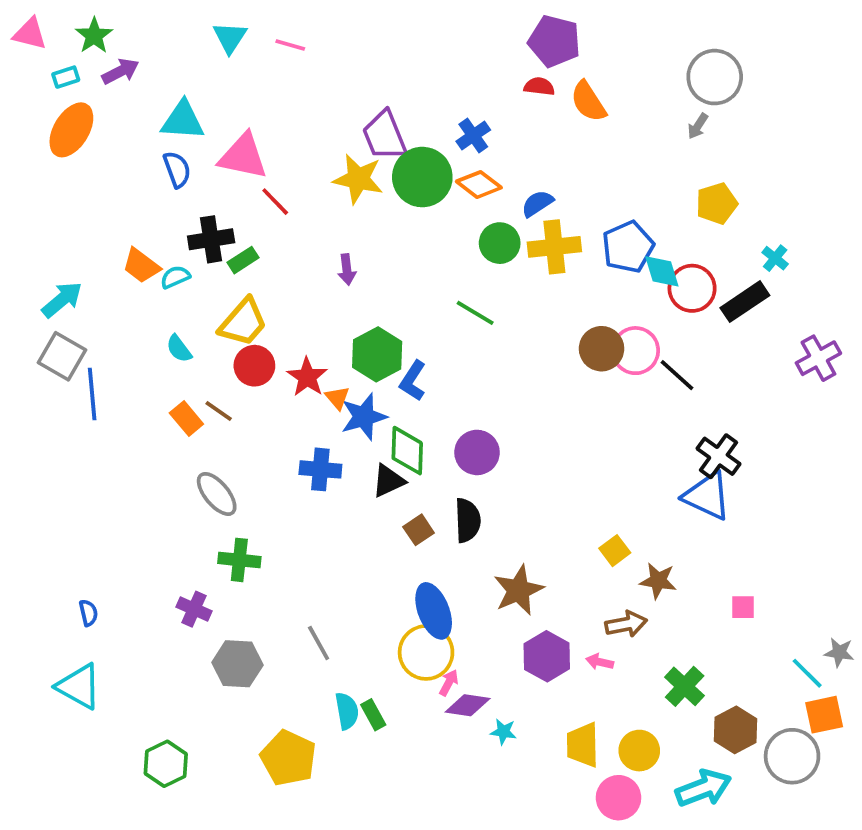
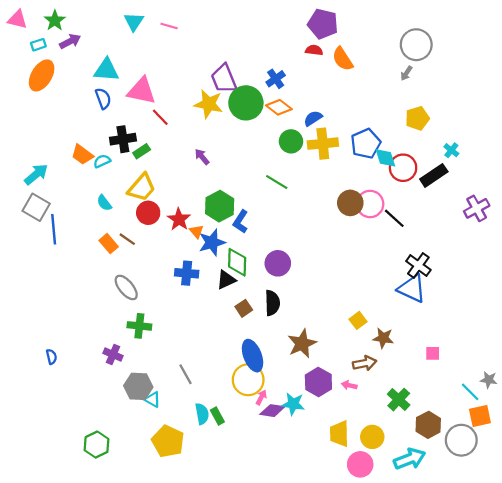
purple arrow: (347, 269) -> (202, 157), turned 147
cyan triangle: (79, 686) -> (153, 400), moved, size x0.6
cyan star: (503, 732) -> (293, 404), moved, size x1.5

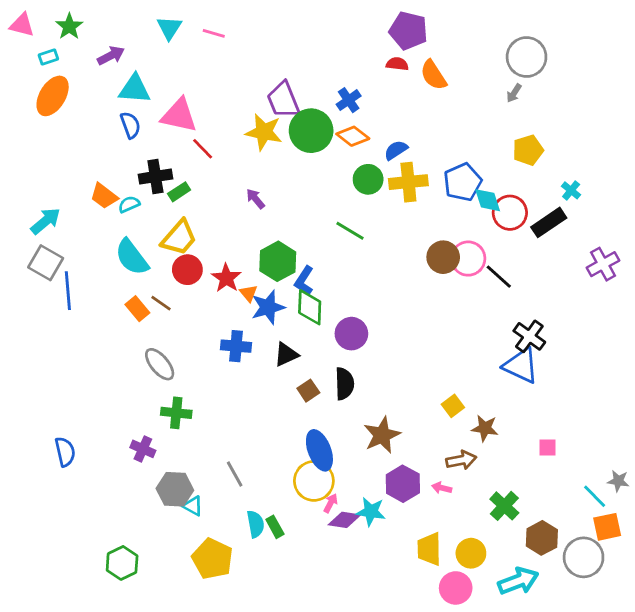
purple arrow: (70, 41) -> (111, 56), moved
cyan semicircle: (104, 203) -> (132, 257), size x1.8
green diamond: (237, 262) -> (310, 307), moved
blue semicircle: (51, 357) -> (65, 452), size x1.5

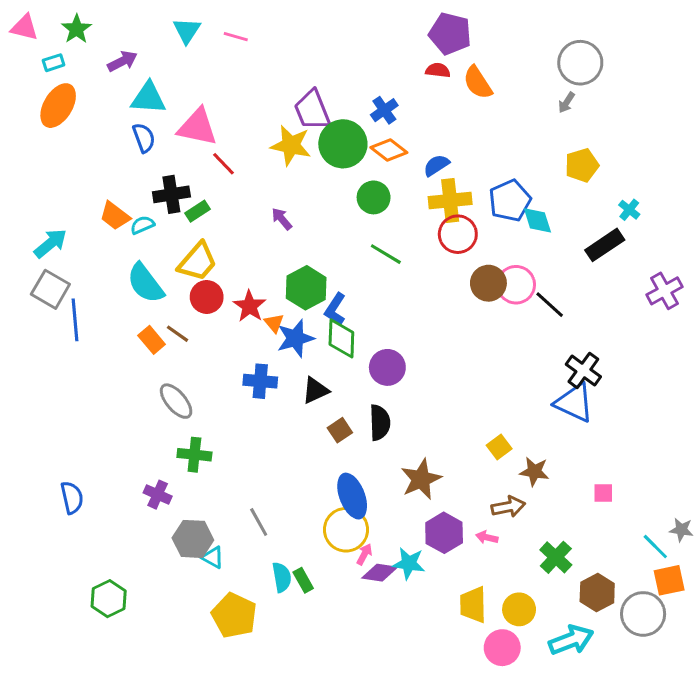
green circle: (368, 179) -> (374, 197), moved
red circle: (510, 213) -> (458, 234), moved
green hexagon: (122, 563) -> (109, 599), moved

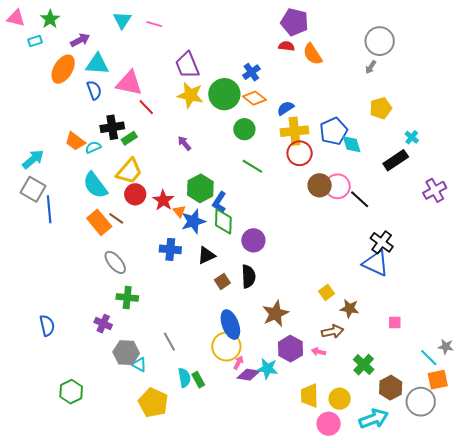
orange ellipse: (58, 106) -> (63, 69), moved
purple trapezoid: (312, 110) -> (187, 65), moved
orange rectangle: (152, 340) -> (99, 222), size x1.4

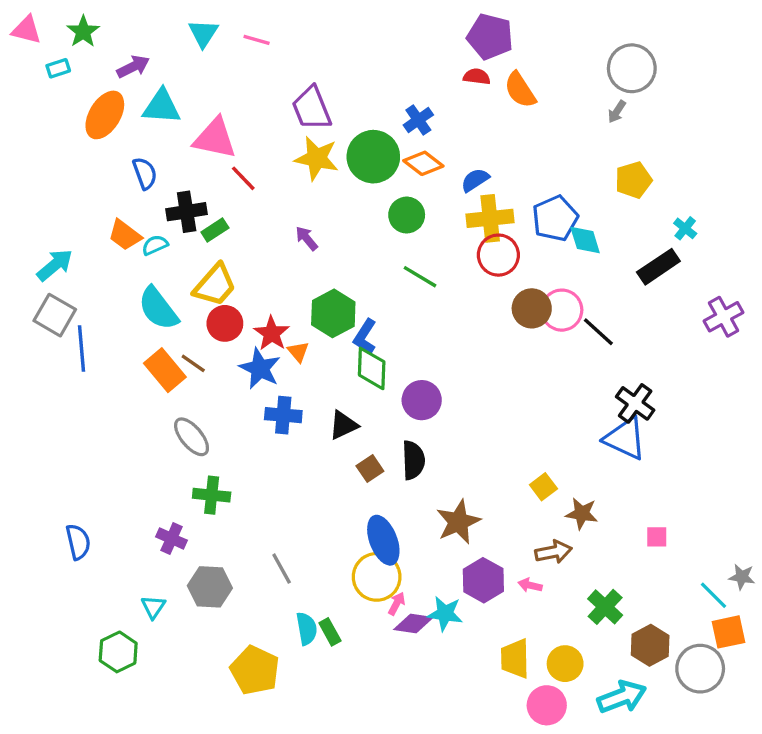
blue semicircle: (94, 90) -> (145, 173), moved
blue star: (193, 221) -> (260, 368), moved, turned -30
cyan triangle: (139, 365) -> (153, 607), moved, turned 35

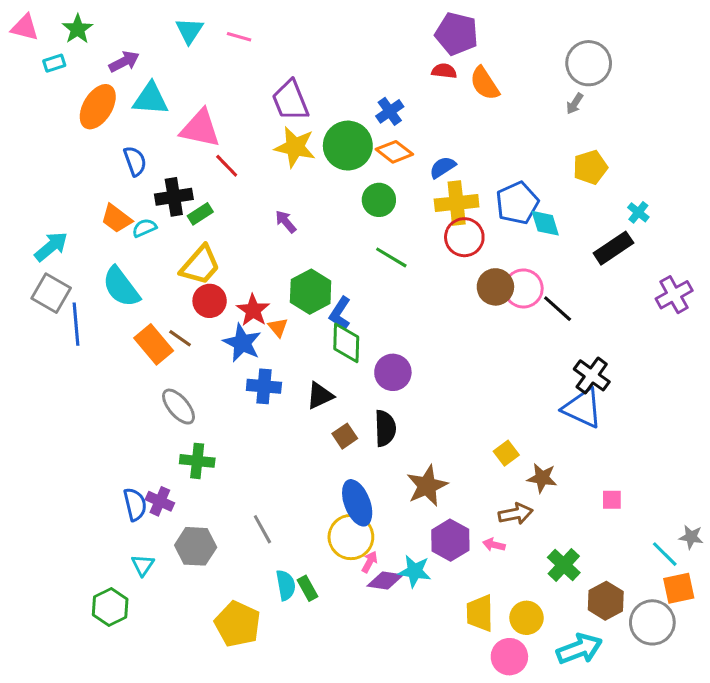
cyan semicircle: (158, 308) -> (121, 287), moved
blue semicircle: (78, 542) -> (135, 504), moved

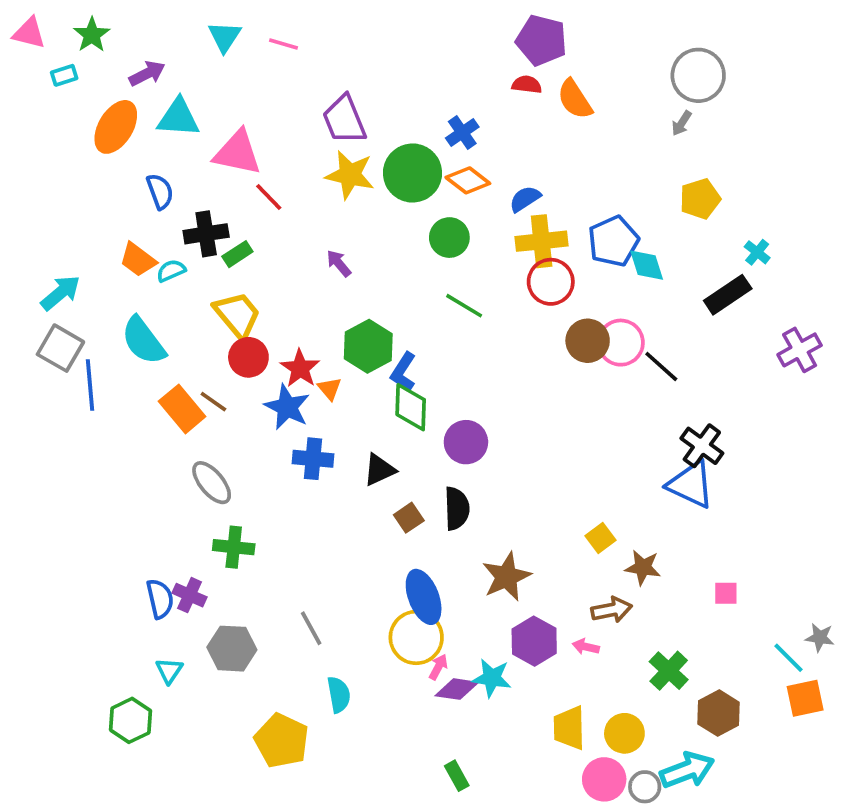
yellow trapezoid: (200, 265) -> (237, 315), turned -81
green rectangle: (307, 588) -> (457, 776), moved
gray circle: (652, 622) -> (645, 787), moved, size x0.6

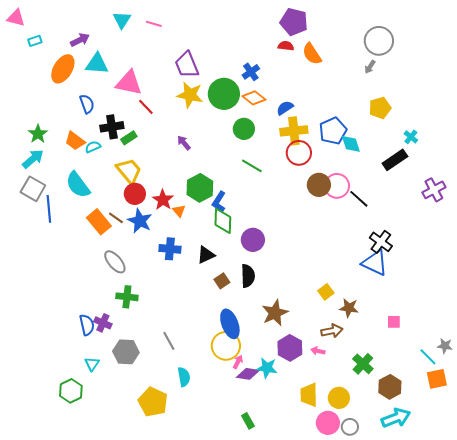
green star: (92, 35) -> (38, 134), moved
blue star: (287, 407) -> (140, 221), moved
cyan arrow: (687, 770) -> (396, 418), moved

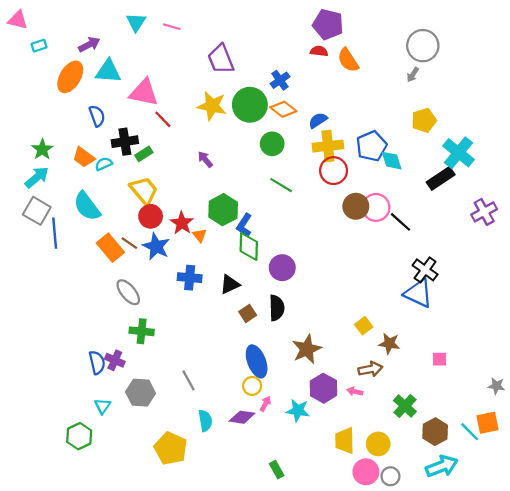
purple trapezoid: (187, 65) -> (221, 59), moved
cyan cross: (411, 137) -> (458, 153), size x2.0
yellow circle: (226, 346) -> (252, 386), size x0.6
cyan line: (428, 357) -> (470, 432), moved
purple diamond: (248, 374) -> (242, 417), moved

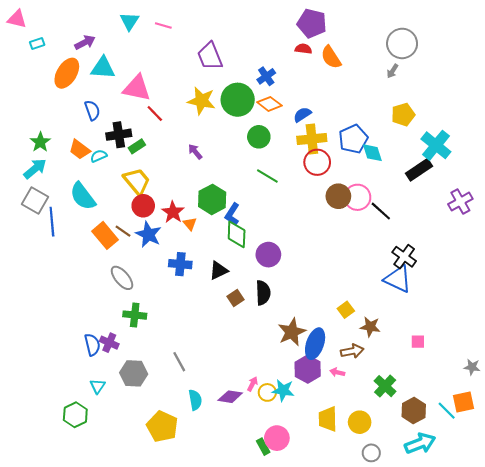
blue ellipse: (257, 361) -> (315, 344), moved, turned 40
yellow circle: (252, 386) -> (267, 392), moved
pink circle: (366, 472) -> (277, 438), moved

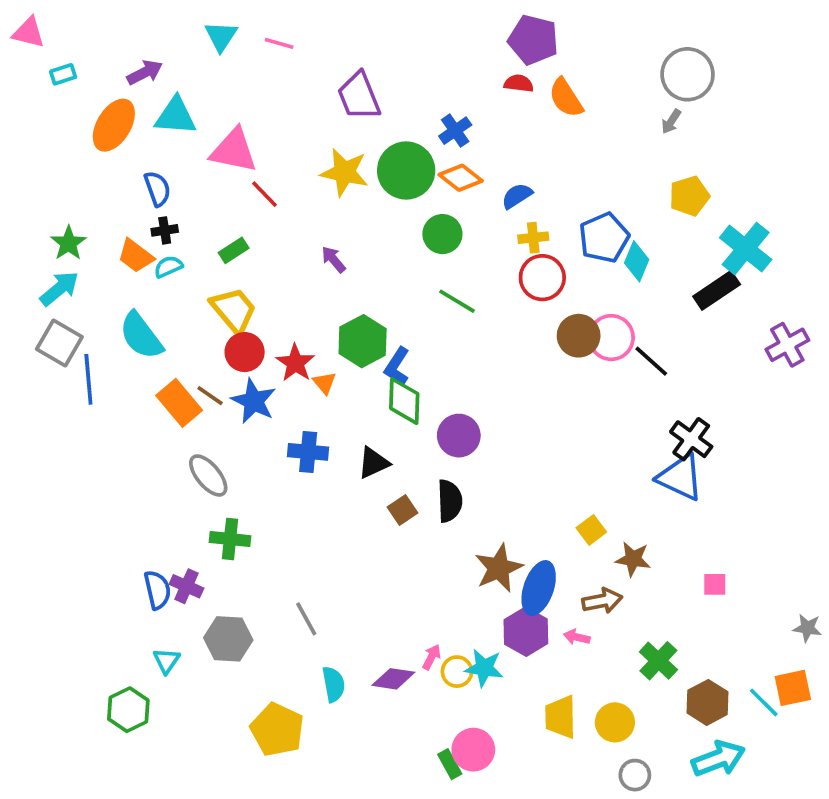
black cross: (119, 135) -> (165, 230), moved, size x0.6
yellow cross: (312, 139) -> (533, 238), size x0.6
cyan diamond: (372, 153) -> (637, 261), turned 40

